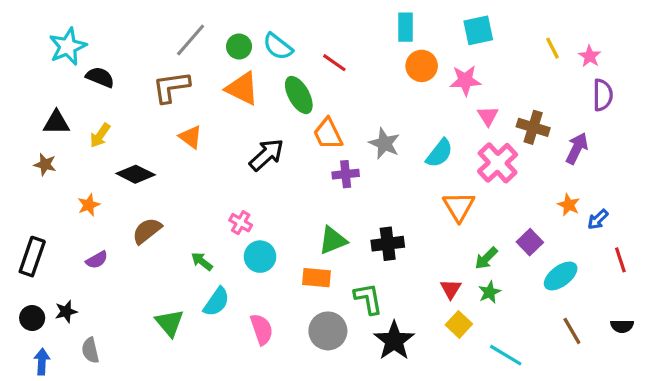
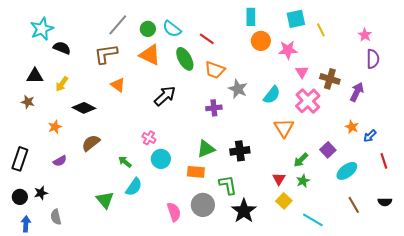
yellow line: (553, 48) -> (321, 30), moved
orange trapezoid: (328, 134) -> (215, 70), moved, turned -45
pink semicircle: (262, 329) -> (174, 212), moved

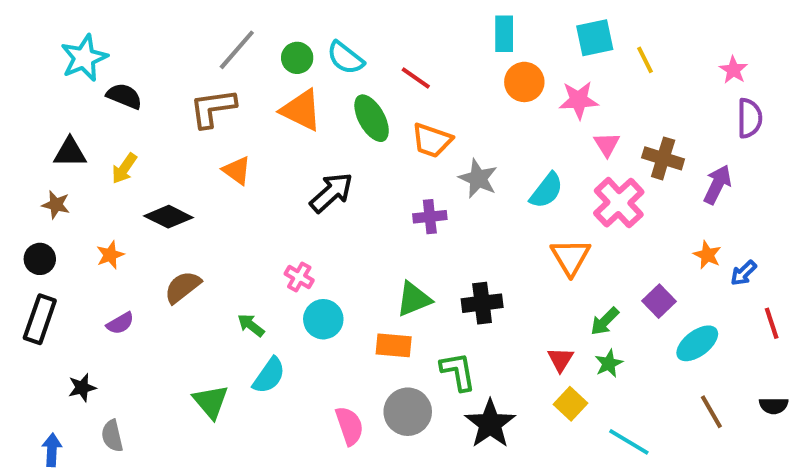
black circle: (20, 197) -> (40, 259), moved

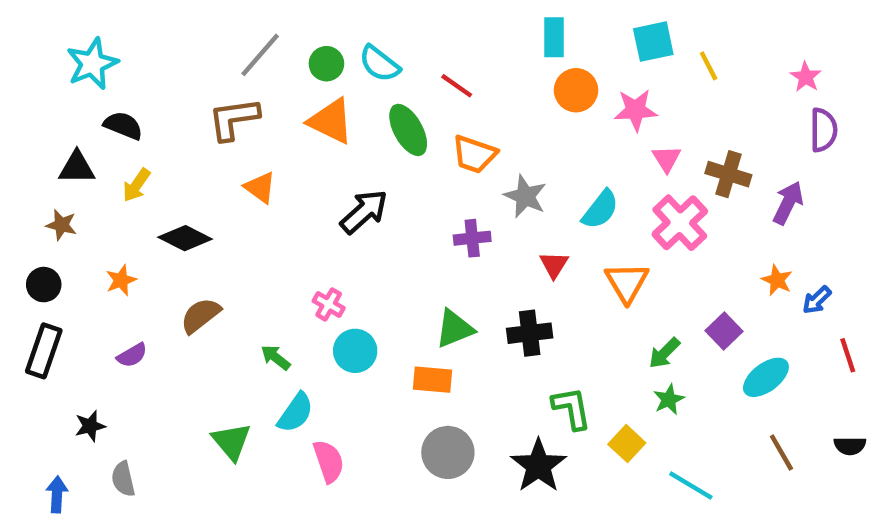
black semicircle: (124, 96) -> (123, 126), moved
red triangle: (561, 359) -> (554, 265), moved
green L-shape: (458, 372) -> (572, 408), moved
pink semicircle: (349, 426) -> (329, 461), moved

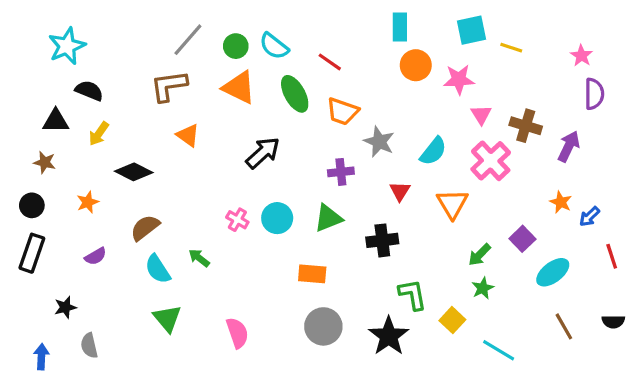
yellow line: (709, 66) -> (511, 48), turned -45
green triangle: (455, 329) -> (328, 218), moved
cyan circle: (355, 351) -> (277, 218), moved
cyan semicircle: (295, 413) -> (158, 269), moved, turned 112

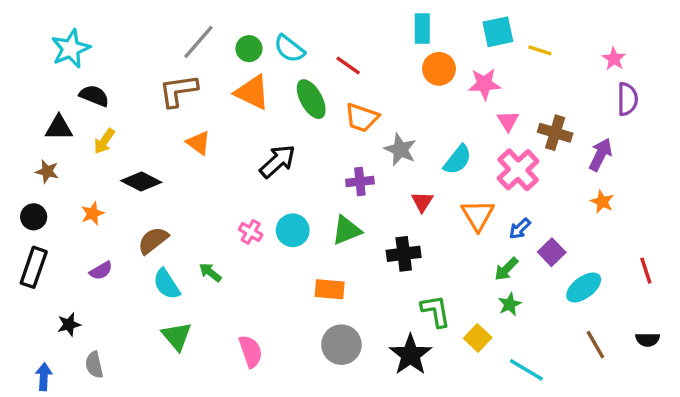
orange star: (561, 202) -> (602, 202), moved
blue arrow: (589, 217) -> (520, 229), moved

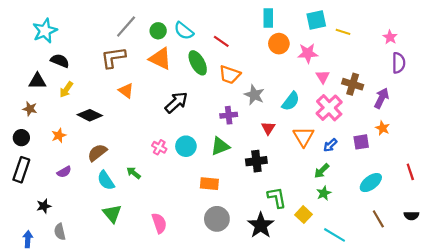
purple square: (552, 252) -> (361, 142), moved, turned 35

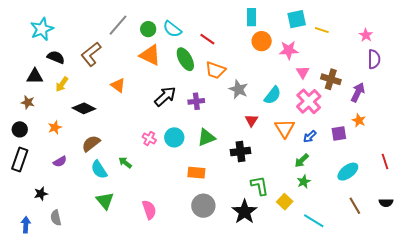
brown L-shape: (113, 57) -> (91, 54), moved, turned -30
purple cross: (229, 115) -> (196, 101), moved

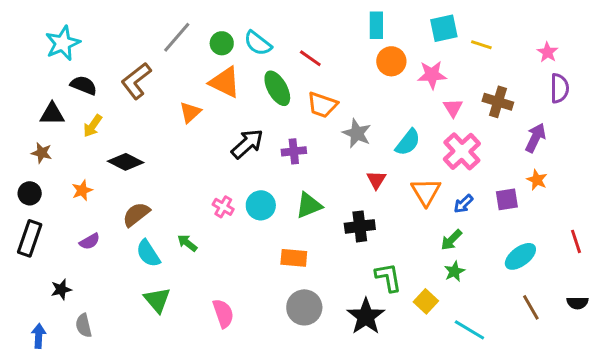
brown cross: (331, 79) -> (498, 102), moved
orange triangle: (118, 85) -> (190, 112), moved, turned 42

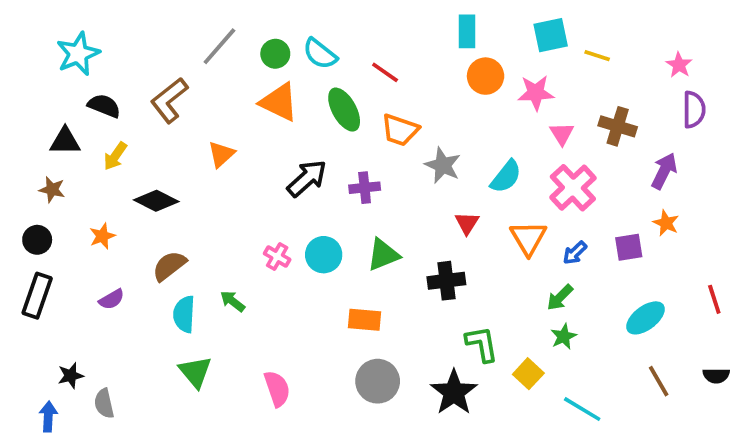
orange triangle: (190, 112) -> (221, 154), moved
cyan semicircle: (148, 253) -> (184, 314), turned 36
black star: (61, 289) -> (71, 376), moved

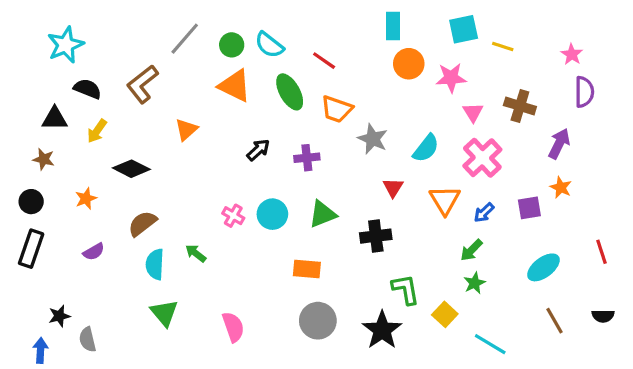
black arrow: (307, 178) -> (258, 150), size x0.7

